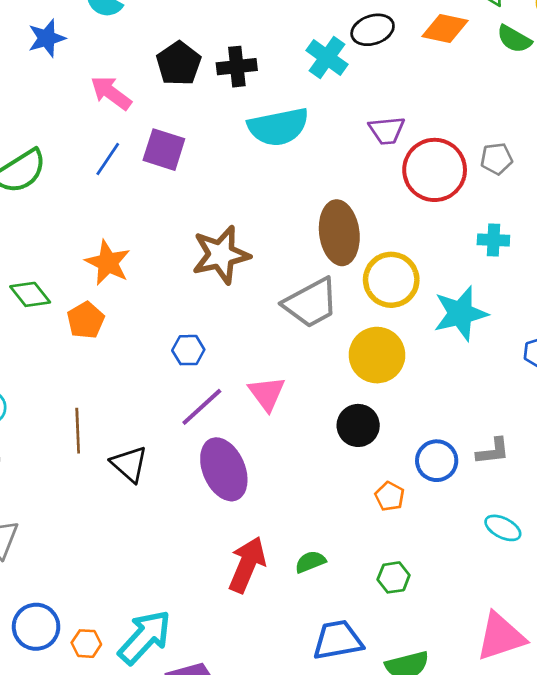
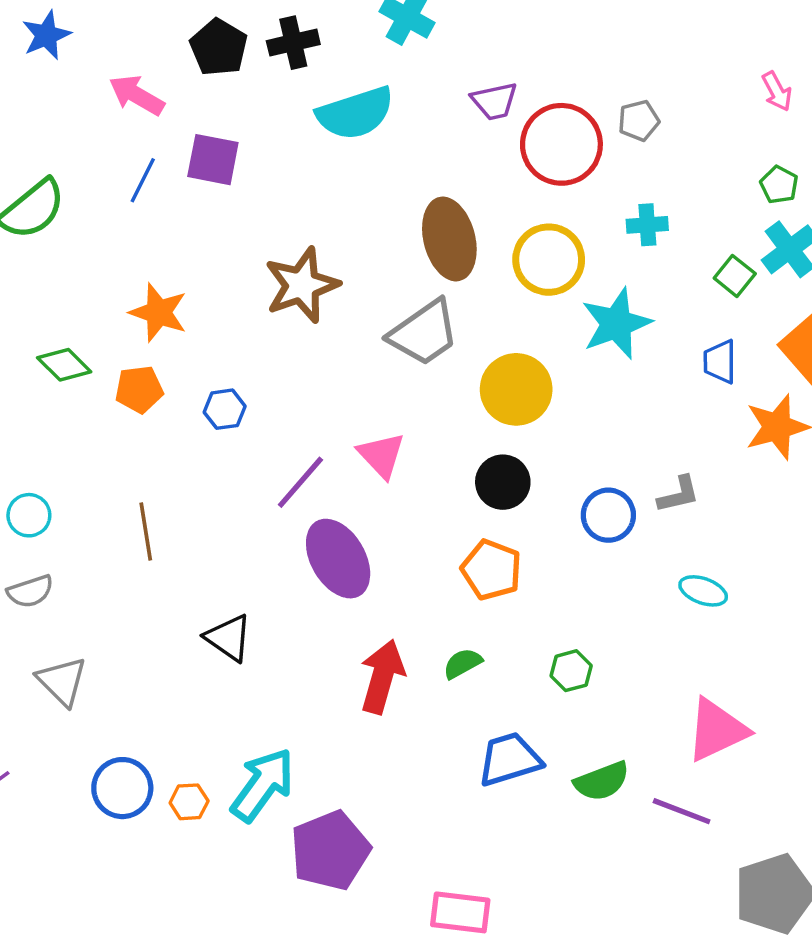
yellow circle: (391, 280) -> (549, 260), moved
orange pentagon: (86, 320) -> (139, 389), turned 30
blue hexagon: (188, 350) -> (225, 409), moved
black triangle: (129, 464) -> (229, 638), moved
orange pentagon: (390, 496) -> (491, 570), moved, size x1.6

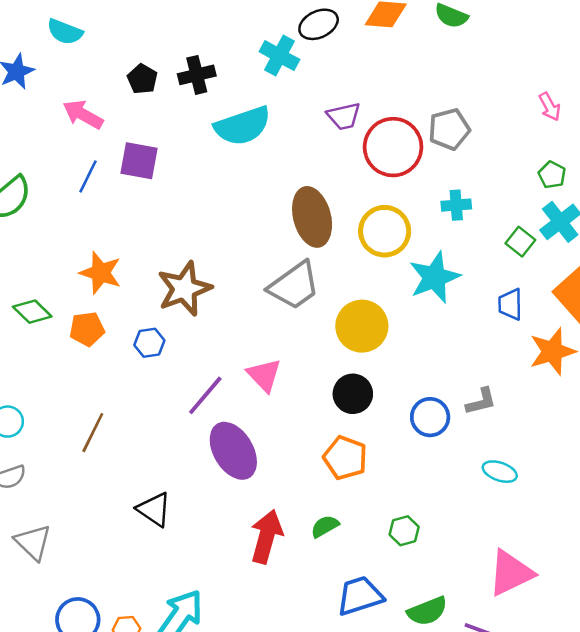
black pentagon: (219, 47) -> (142, 79), size x0.7
gray pentagon: (639, 121) -> (449, 129), size x1.4
brown star: (302, 285) -> (184, 289), moved
brown line: (146, 532) -> (93, 433), turned 36

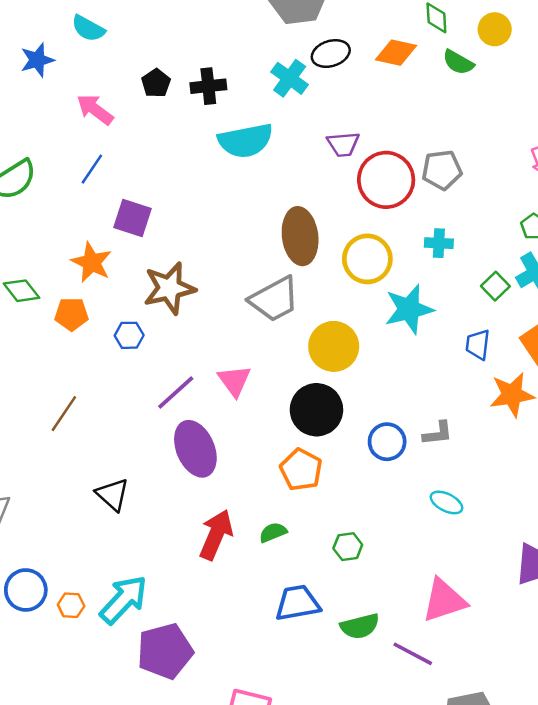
purple square: (139, 161) -> (132, 218), moved
black circle: (353, 394) -> (316, 410), size x1.4

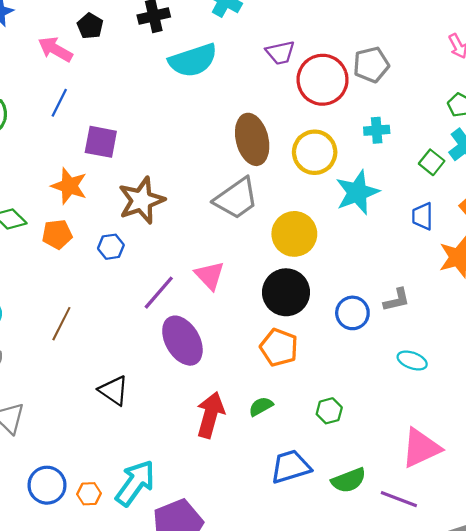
black pentagon: (156, 83) -> (90, 26), moved

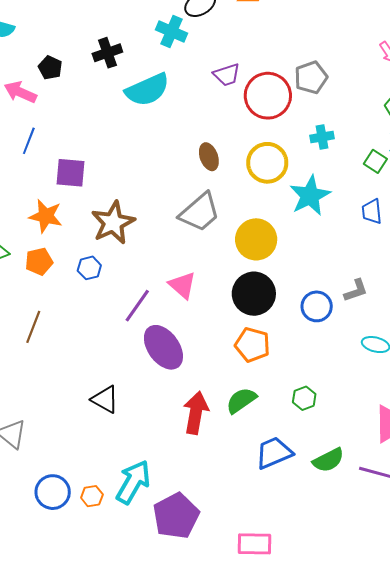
brown ellipse: (252, 139) -> (209, 157), size x0.6
brown line: (61, 324) -> (33, 327), moved
green semicircle: (261, 406) -> (241, 400), size x1.4

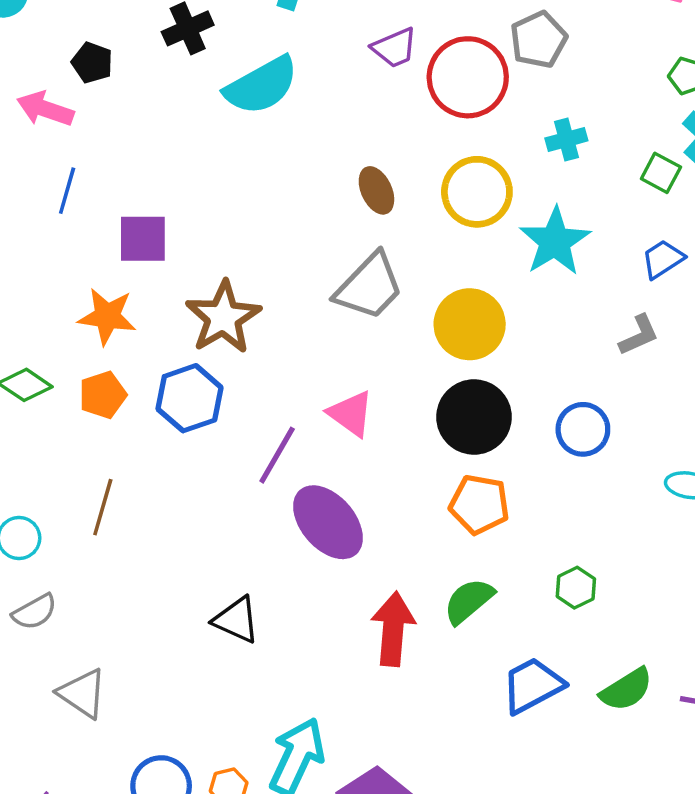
blue trapezoid: (372, 212) -> (663, 259), turned 68
blue hexagon: (89, 268) -> (190, 398), size x1.6
gray L-shape: (356, 290) -> (639, 335), moved

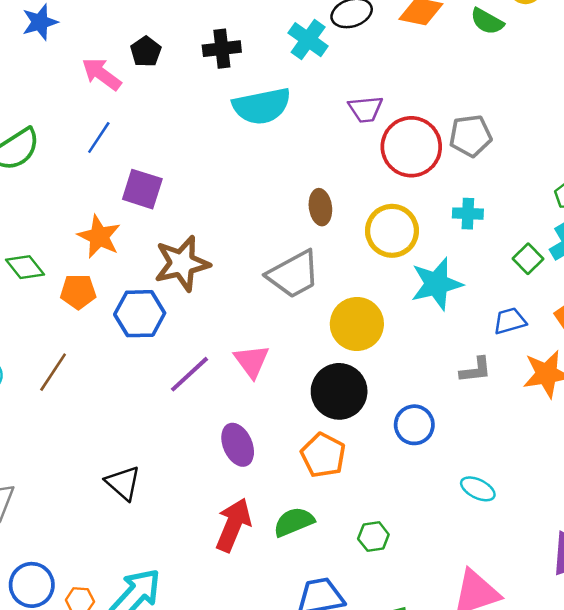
purple ellipse: (328, 522) -> (238, 445), moved, size x0.7

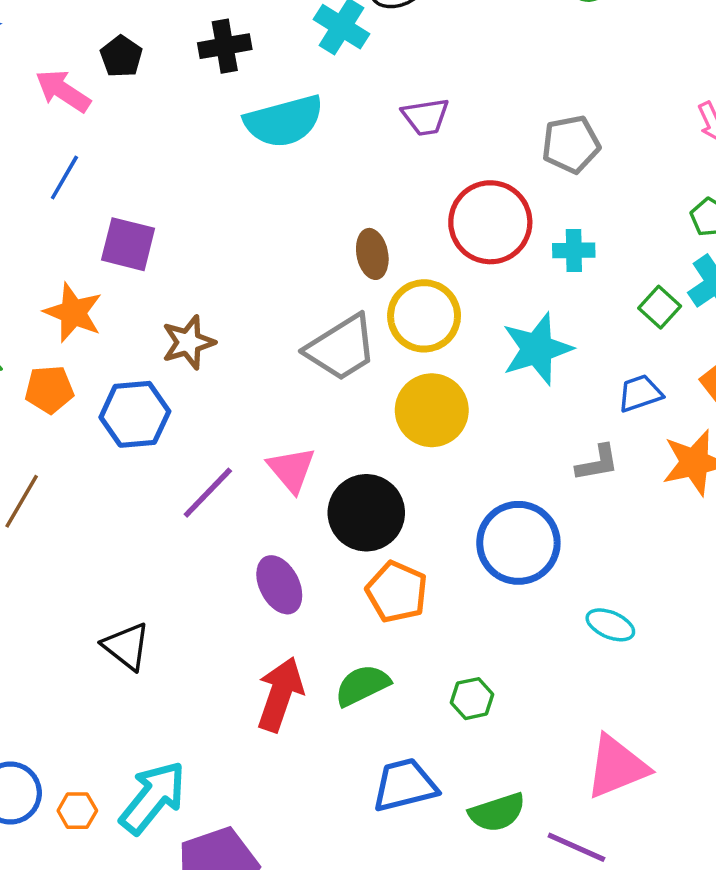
red circle: (411, 147) -> (490, 222), moved
yellow circle: (392, 231) -> (424, 316), moved
brown star: (182, 263) -> (188, 342), size x0.7
black circle: (339, 391) -> (366, 513), moved
blue circle: (414, 425) -> (518, 543), size x1.5

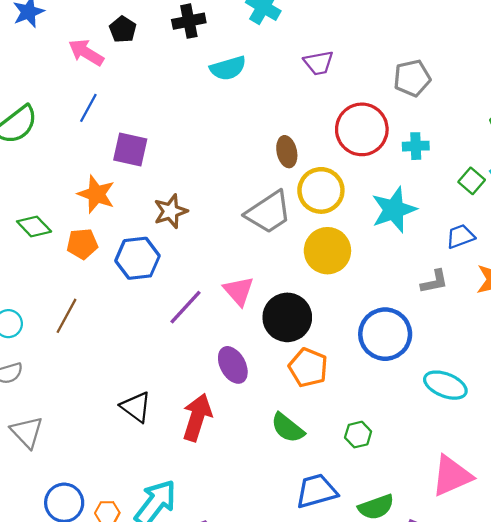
cyan semicircle: (284, 121) -> (228, 68), size x0.7
cyan ellipse: (610, 625) -> (445, 385), size x1.4
green semicircle: (362, 685) -> (288, 428), turned -114
red arrow: (280, 694) -> (197, 417), moved

